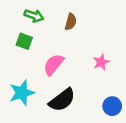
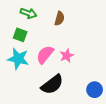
pink star: (101, 62) -> (67, 56), moved
cyan star: (22, 93) -> (18, 59), moved, turned 30

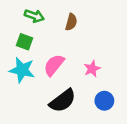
pink star: (67, 56) -> (92, 69), moved
blue circle: (95, 90) -> (104, 101), moved

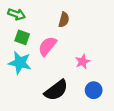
green arrow: (34, 16) -> (17, 14), moved
pink semicircle: (54, 65) -> (47, 46), moved

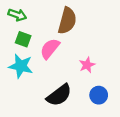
brown semicircle: (64, 20) -> (67, 21), size x1.6

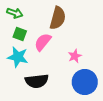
black semicircle: (59, 95) -> (37, 81), moved, turned 30
blue circle: (99, 95) -> (85, 82), size x1.6

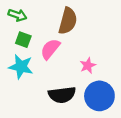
black semicircle: (37, 81) -> (62, 95), moved

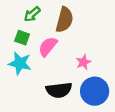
green arrow: (17, 15) -> (32, 14), moved, turned 120

